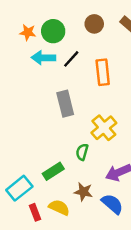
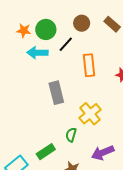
black line: (71, 59) -> (66, 44), moved

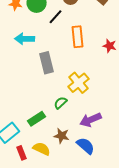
cyan arrow: (37, 53) -> (25, 39), moved
green semicircle: (71, 135) -> (61, 103), turned 32

